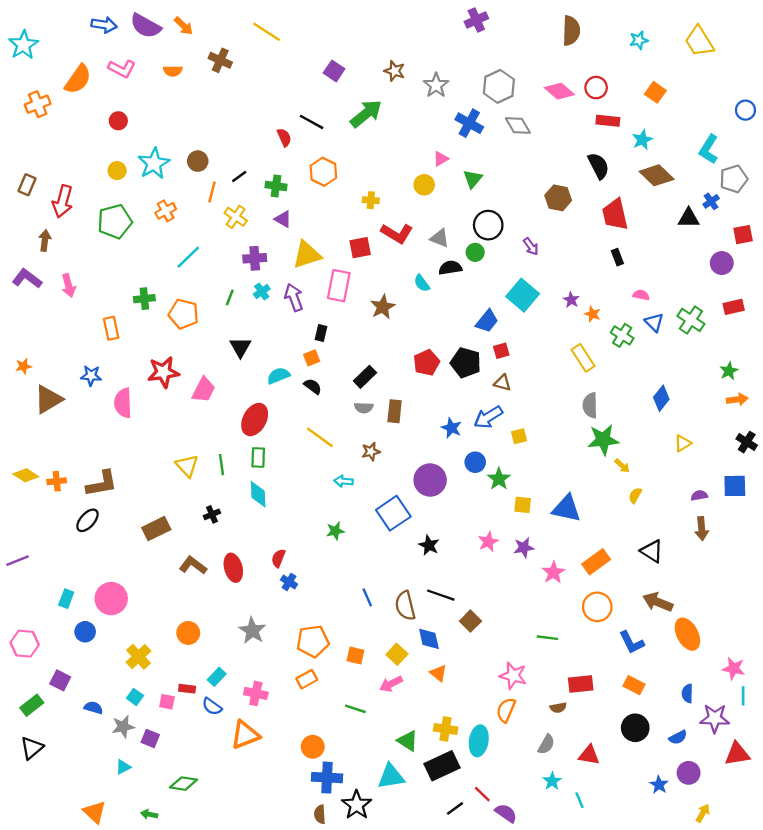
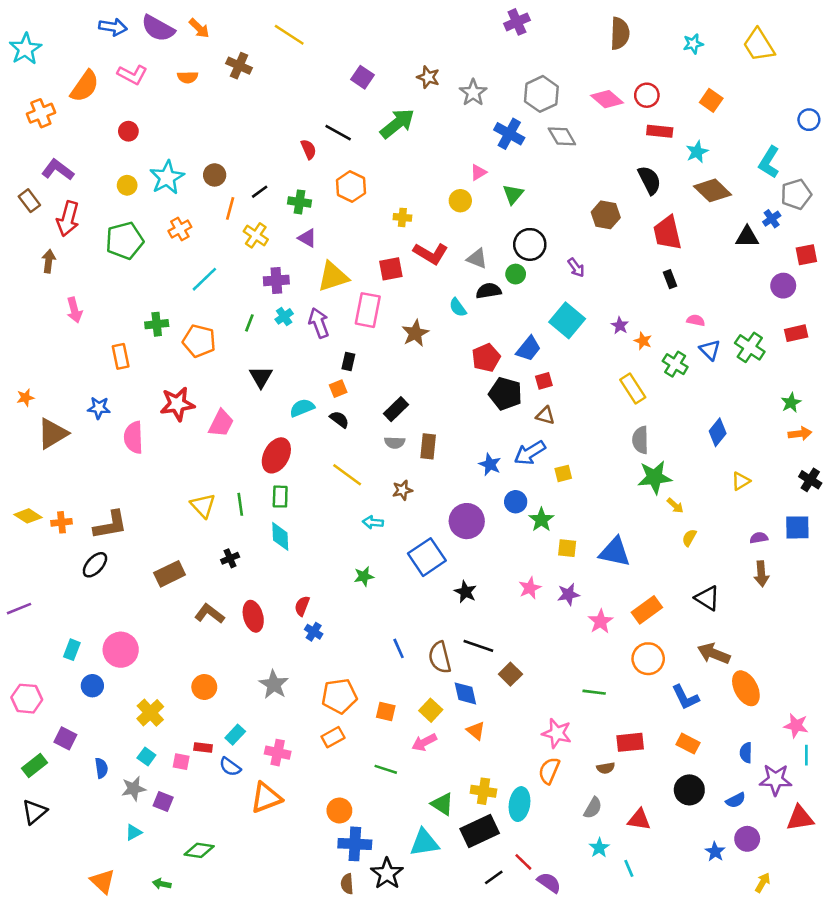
brown rectangle: (27, 185) -> (29, 201), turned -60
purple L-shape: (27, 278) -> (58, 170), moved
red pentagon: (427, 363) -> (486, 358), moved
blue semicircle: (93, 708) -> (101, 768), turned 66

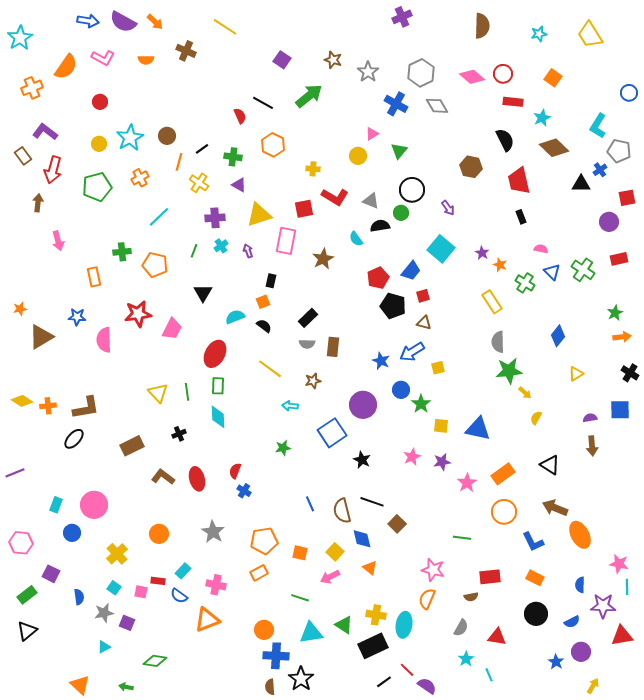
gray pentagon: (796, 194) -> (619, 151), turned 30
purple arrow: (319, 323) -> (248, 251), size x0.6
cyan triangle: (424, 843) -> (311, 633), moved

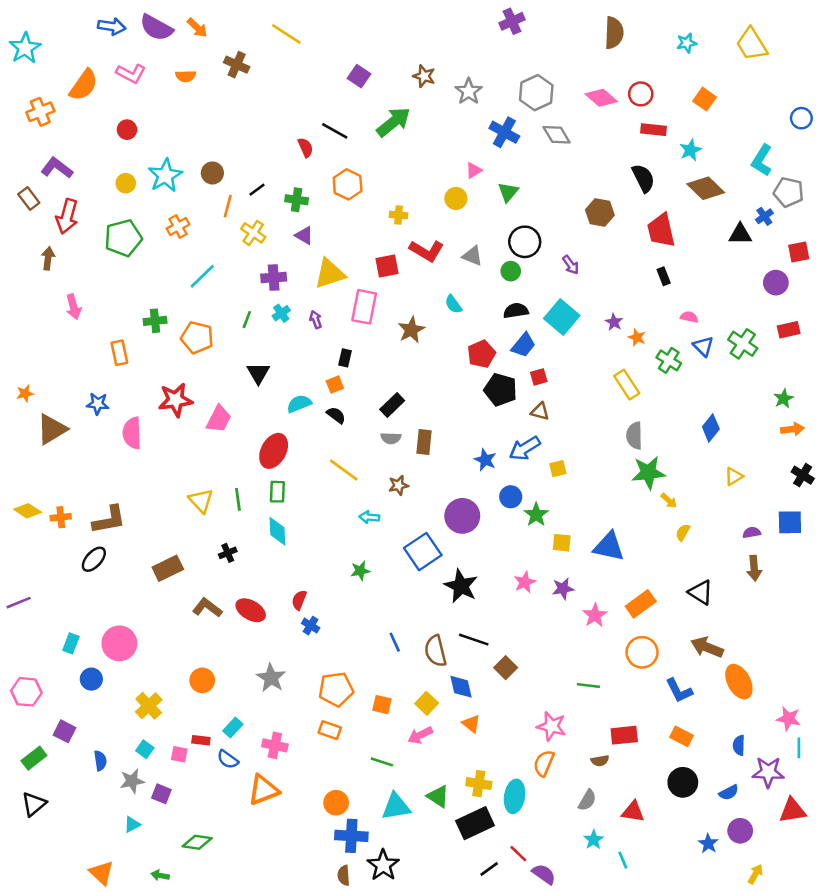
black semicircle: (380, 226) -> (516, 311), moved
black star: (362, 460) -> (461, 586), size x1.5
red ellipse: (197, 479) -> (251, 610), turned -45
orange rectangle: (259, 573) -> (330, 730), turned 48

